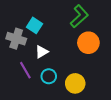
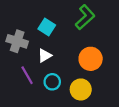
cyan square: (34, 25) -> (47, 27), moved
orange circle: (88, 43) -> (91, 59), moved

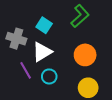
white triangle: (45, 56) -> (42, 52), size x1.5
yellow circle: (81, 89) -> (88, 88), moved

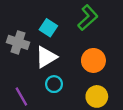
purple line: (26, 70) -> (21, 96), moved

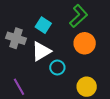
orange circle: (93, 60) -> (85, 43), moved
cyan circle: (54, 84) -> (57, 67), moved

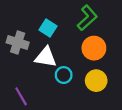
white triangle: (41, 51) -> (46, 57), turned 40
yellow circle: (87, 87) -> (96, 81), moved

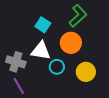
gray cross: (18, 42) -> (16, 62), moved
orange circle: (94, 48) -> (71, 43), moved

